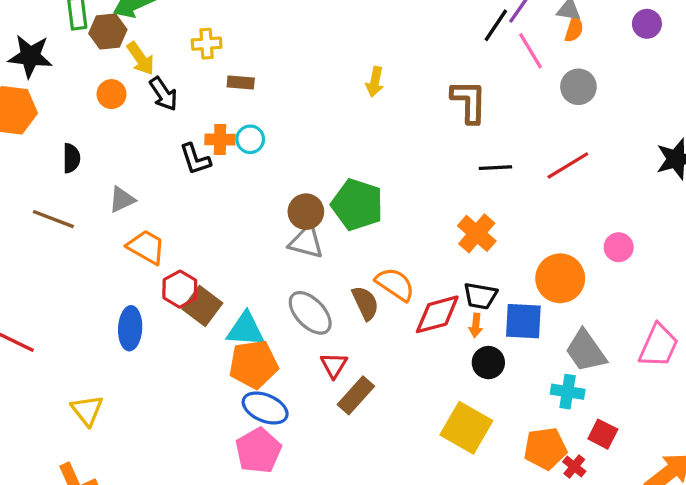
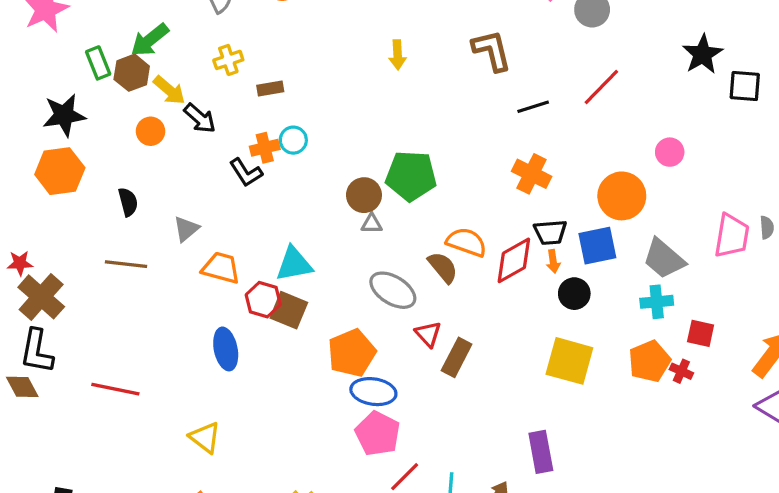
gray triangle: (306, 242) -> (372, 224), size x0.6
cyan triangle: (246, 330) -> (294, 264), moved

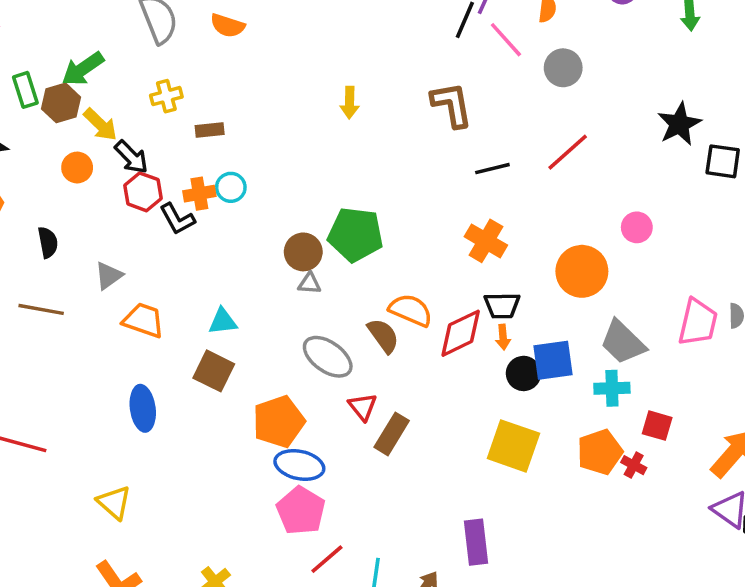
blue square: (597, 246) -> (553, 360), moved
cyan triangle: (294, 264) -> (223, 321), size x0.7
red hexagon: (263, 300) -> (143, 192), moved

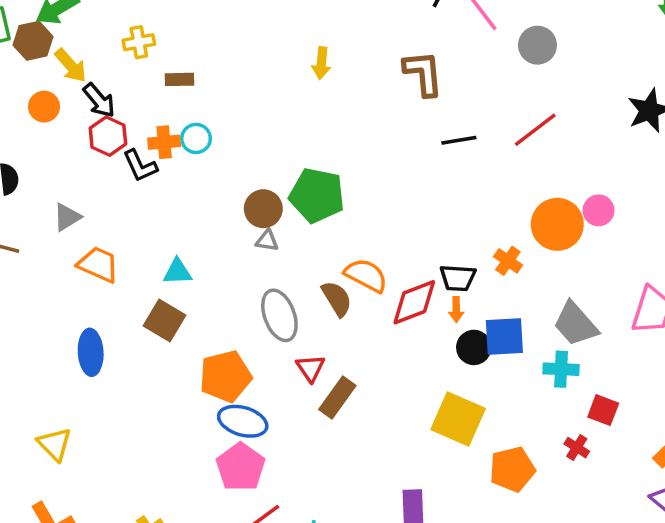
orange cross: (486, 241) -> (508, 261), moved, size x0.7
orange circle: (582, 271) -> (557, 224), moved
gray ellipse: (328, 357) -> (279, 315), turned 30
orange pentagon: (600, 452) -> (512, 469), moved

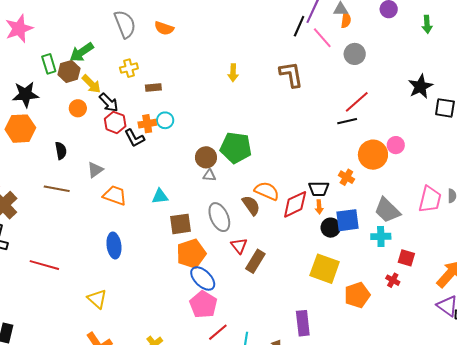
black line: (459, 140) -> (347, 121), moved
brown square: (165, 320) -> (180, 224), moved, turned -35
blue ellipse: (243, 421) -> (203, 278), turned 32

